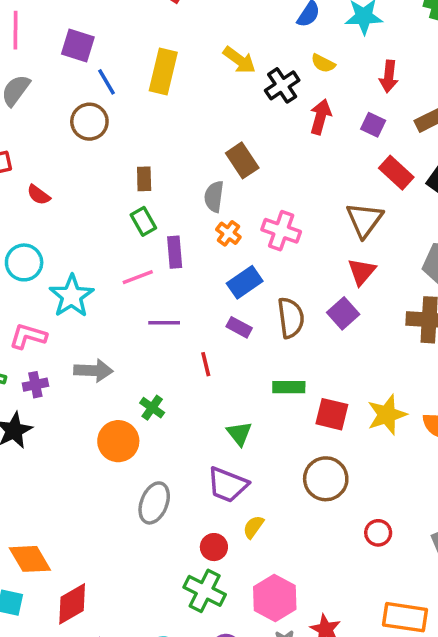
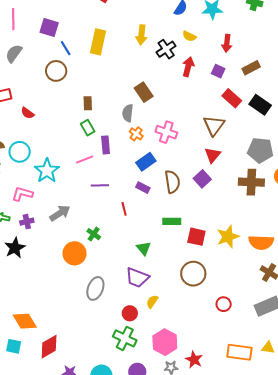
yellow arrow: (239, 60) -> (141, 35), turned 60
gray arrow: (93, 371) -> (60, 213), turned -35

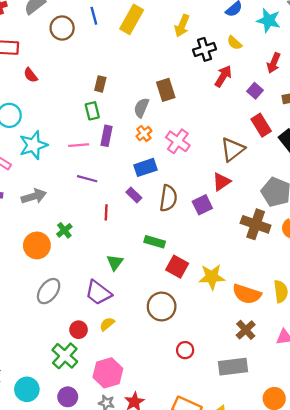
brown circle: (56, 71) -> (62, 28), moved

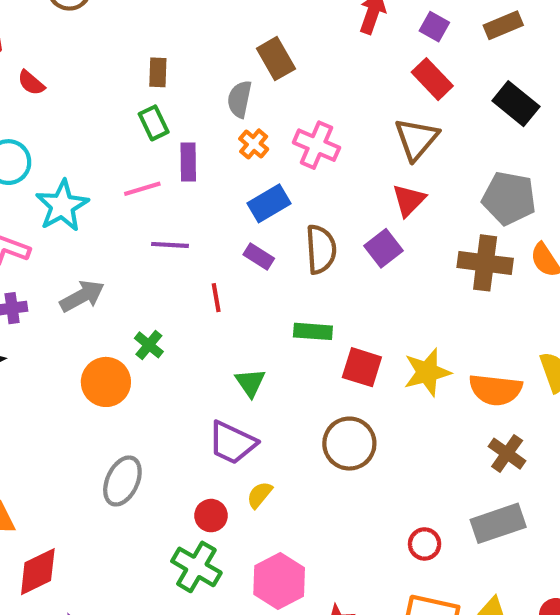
red rectangle: (261, 125) -> (432, 79), moved
gray ellipse: (49, 291) -> (122, 481), moved
red circle: (185, 350) -> (425, 544), moved

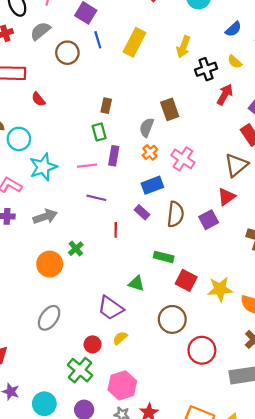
green triangle: (250, 383) -> (136, 283), moved, turned -48
red circle: (425, 544) -> (202, 350), moved, size x1.6

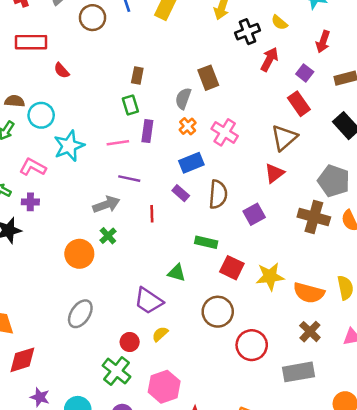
gray arrow: (45, 217) -> (106, 204), moved
purple square: (209, 220) -> (254, 214), moved

